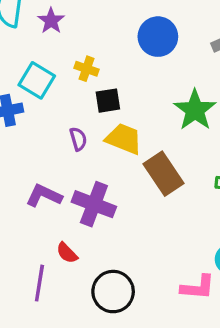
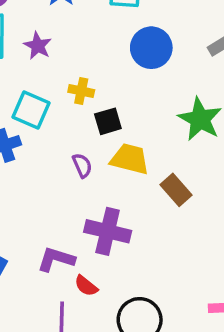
brown rectangle: (164, 174) -> (176, 190), size x0.7
purple L-shape: (44, 196) -> (56, 259), moved

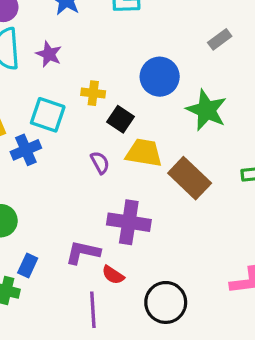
blue circle: (151, 48) -> (160, 77), moved
black square: (108, 121) -> (121, 119), turned -35
brown rectangle: (176, 190) -> (190, 178), size x1.4

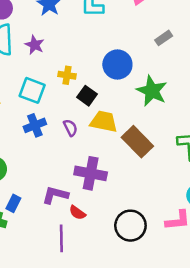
blue cross: (26, 150) -> (35, 125), moved
black circle: (166, 302) -> (130, 226), moved

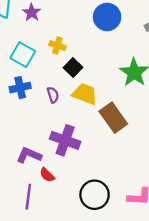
blue circle: (117, 65) -> (107, 17), moved

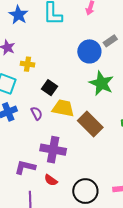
blue circle: (107, 17) -> (89, 51), moved
yellow cross: (57, 46) -> (28, 64), moved
red semicircle: (47, 175) -> (51, 180), moved

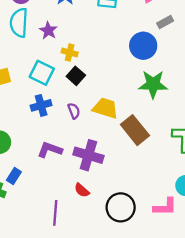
gray rectangle: (110, 41) -> (165, 22), moved
green star: (101, 83) -> (153, 84), turned -30
black square: (50, 88) -> (76, 76), moved
purple L-shape: (25, 167) -> (50, 150), moved

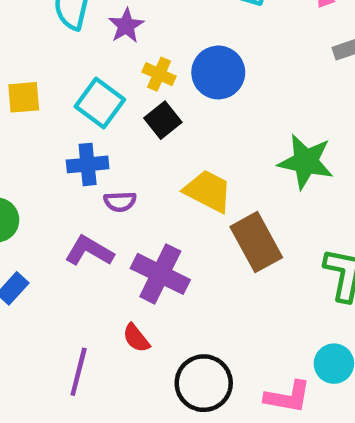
blue circle: (143, 46) -> (218, 72), moved
purple semicircle: (74, 111) -> (120, 202), moved, turned 98

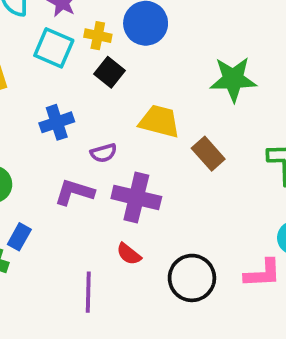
cyan square: (100, 103) -> (54, 48), moved
purple semicircle: (120, 202) -> (104, 153), moved
brown rectangle: (256, 242) -> (208, 154), size x0.7

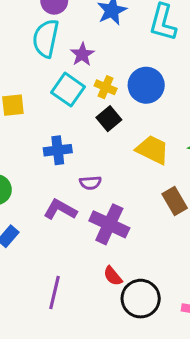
yellow trapezoid: (159, 121) -> (152, 150), moved
red semicircle: (129, 254) -> (113, 276), moved

